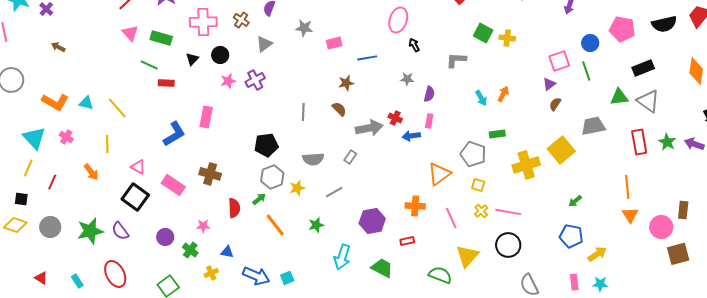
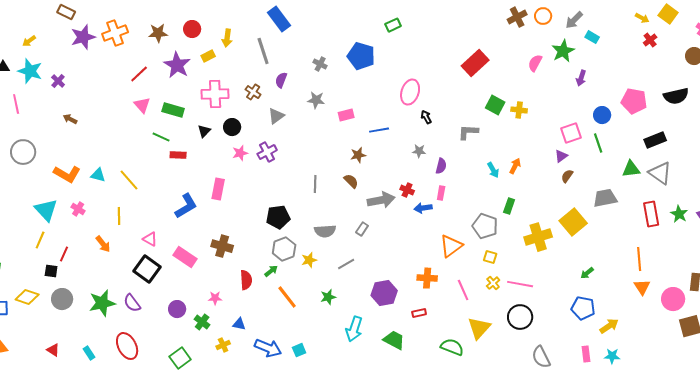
green rectangle: (497, 134) -> (509, 206), turned -63
black square: (21, 199) -> (51, 271), moved

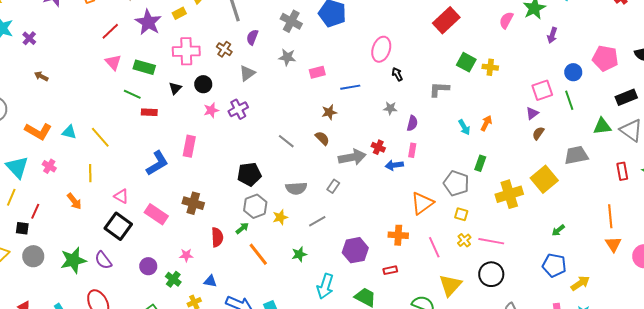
gray cross: (320, 64) -> (291, 21), size x1.5
gray line: (315, 184) -> (286, 141), turned -54
red rectangle: (651, 214) -> (622, 171), size x0.7

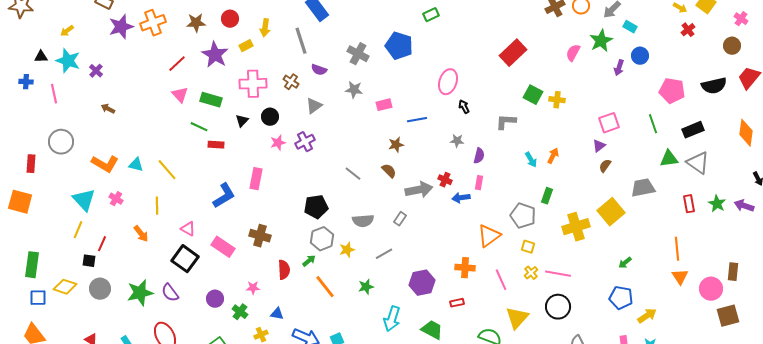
purple semicircle: (252, 37) -> (319, 70), turned -91
blue circle: (573, 72) -> (640, 56), moved
green line: (569, 100) -> (653, 124), moved

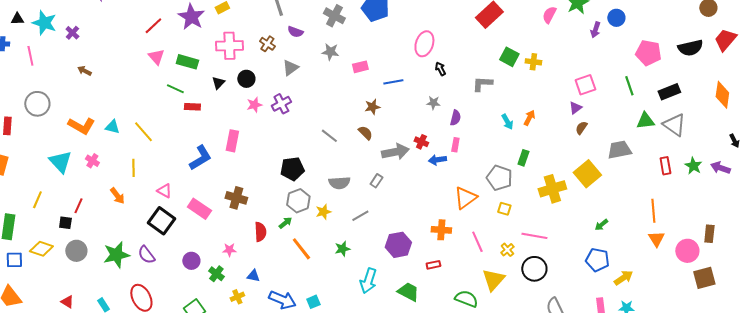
yellow line: (78, 230) -> (37, 200), moved
yellow cross: (531, 273) -> (507, 250), moved

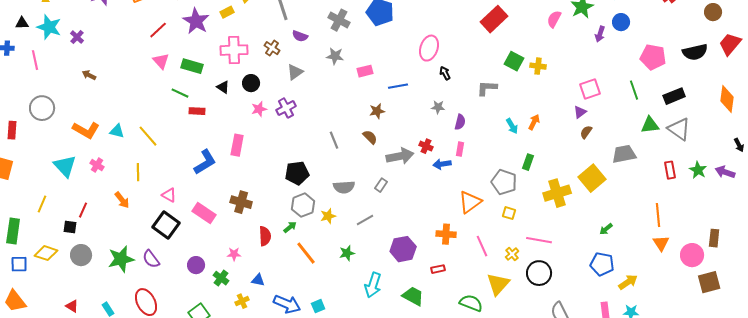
black triangle: (218, 83) -> (223, 87), turned -40
gray line: (329, 136) -> (334, 140), turned 30

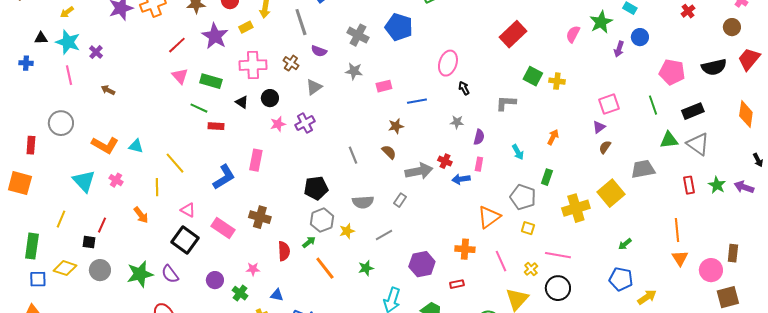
pink line: (35, 60) -> (69, 75), moved
cyan arrow: (512, 126) -> (518, 152), moved
yellow line: (148, 136) -> (175, 163), moved

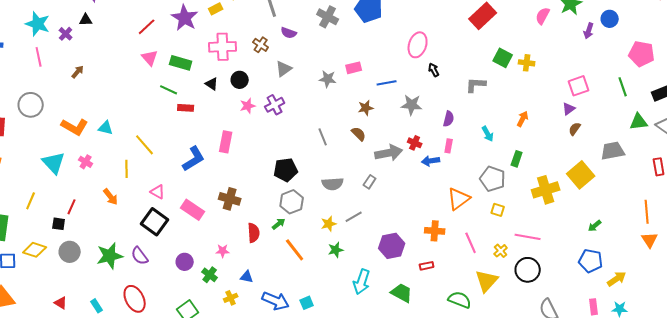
black triangle: (41, 38) -> (86, 20), moved
gray star: (354, 71) -> (328, 79), moved
brown arrow: (108, 90) -> (78, 72), turned 104
gray star: (457, 122) -> (412, 105), moved, size x1.5
yellow star: (347, 231) -> (329, 224), moved

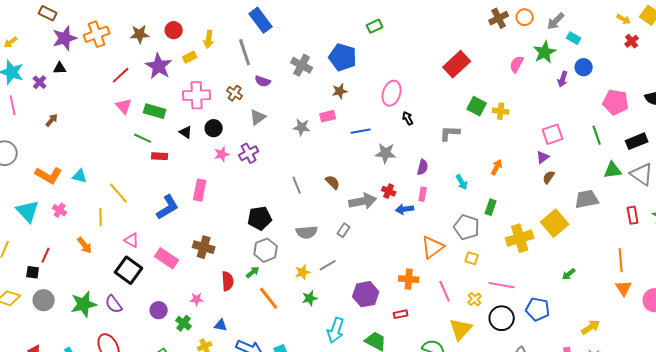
brown star: (366, 108) -> (340, 91), moved
blue pentagon: (591, 261) -> (538, 309), moved

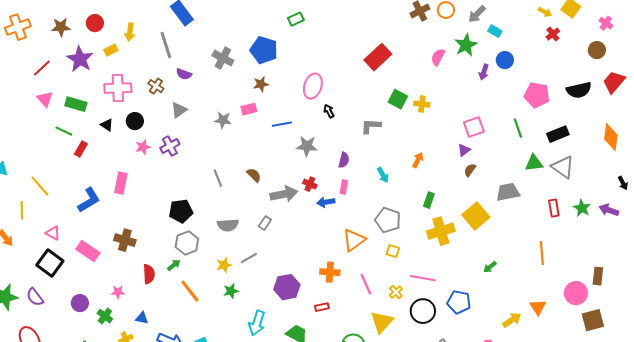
red rectangle: (160, 156) -> (81, 149), turned -63
green rectangle: (491, 207) -> (429, 200), moved
orange triangle: (624, 288) -> (538, 307), moved

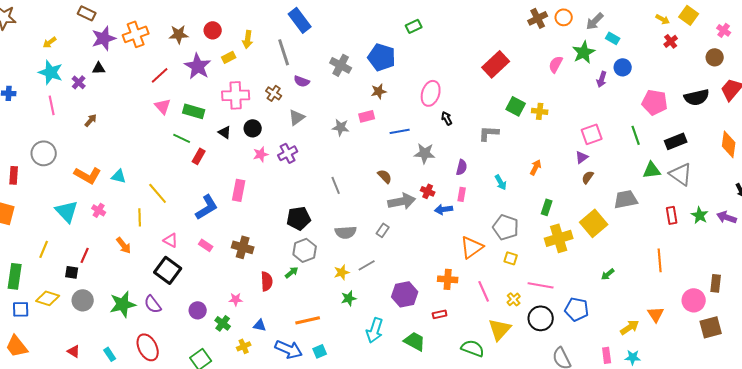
brown semicircle: (254, 175) -> (385, 176), moved
pink rectangle: (88, 251) -> (206, 245), moved, size x0.6
orange line: (190, 291) -> (308, 320), moved, turned -65

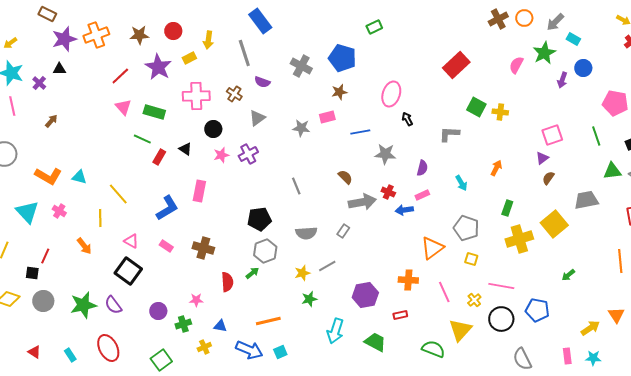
black triangle: (225, 132) -> (185, 149), moved
pink rectangle: (462, 194) -> (422, 195), turned 56
green cross: (223, 323) -> (183, 324), turned 35

